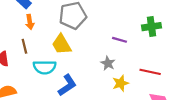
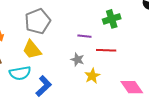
red line: (150, 72) -> (106, 50), moved

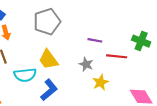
green cross: (112, 19) -> (141, 41), moved, turned 36
yellow trapezoid: (32, 50) -> (48, 59), moved

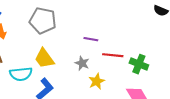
gray pentagon: (47, 22) -> (43, 21), turned 30
green cross: (141, 41) -> (139, 64), moved

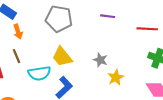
purple line: (91, 39) -> (108, 16), moved
red line: (113, 55) -> (147, 29), moved

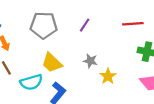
purple line: (108, 16) -> (85, 25), moved, turned -56

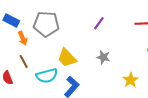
gray pentagon: (44, 25) -> (46, 24), moved
yellow star: (108, 76) -> (131, 80), moved

